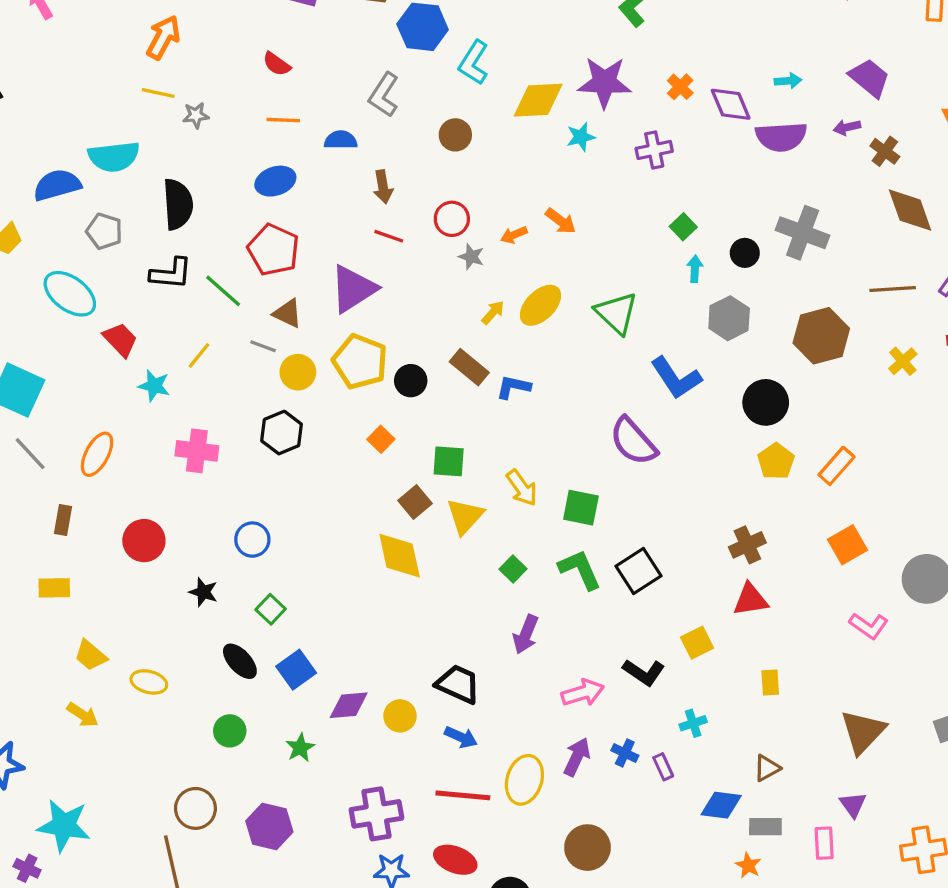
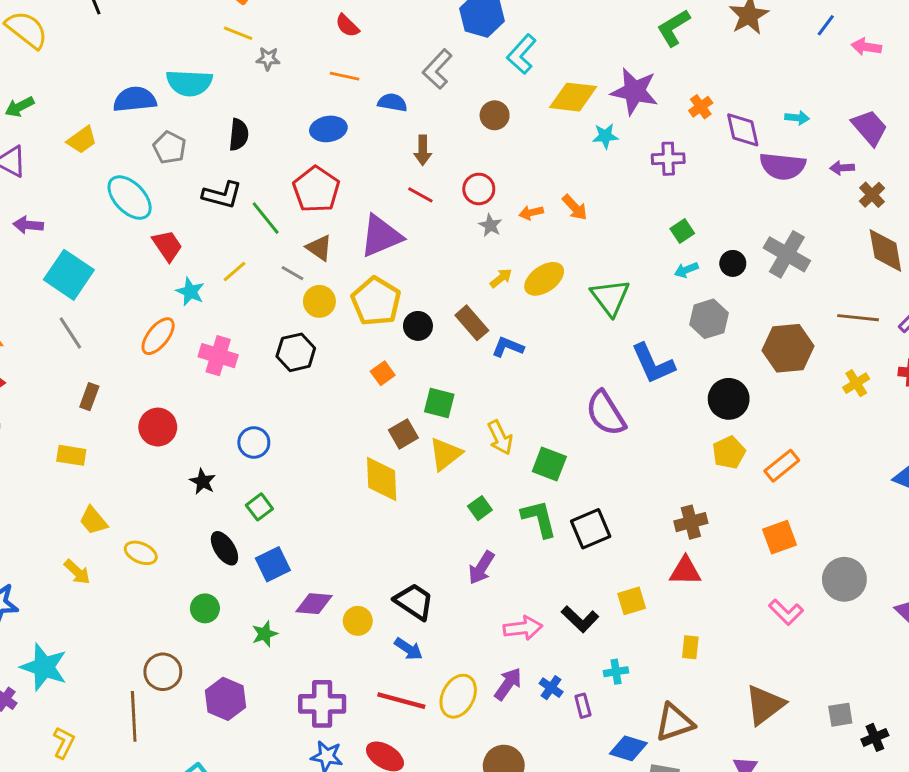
black semicircle: (178, 204) -> (239, 135), size x0.7
cyan arrow: (695, 269) -> (686, 270), turned -125
orange ellipse: (97, 454) -> (158, 336), moved
brown triangle: (767, 768) -> (674, 722), size x1.6

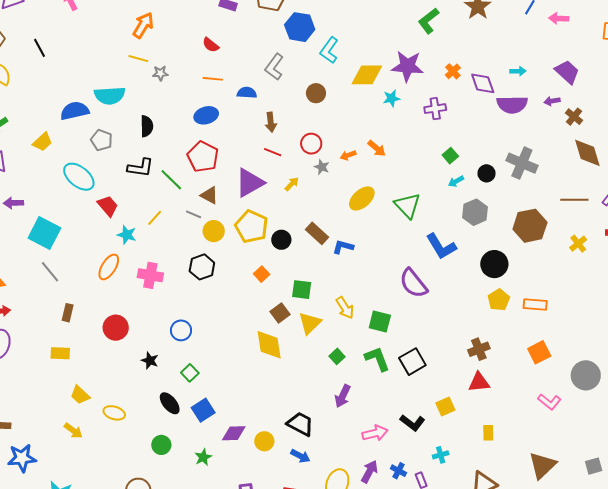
yellow arrow: (501, 278) -> (292, 184), moved
orange rectangle: (782, 466) -> (535, 305), turned 50

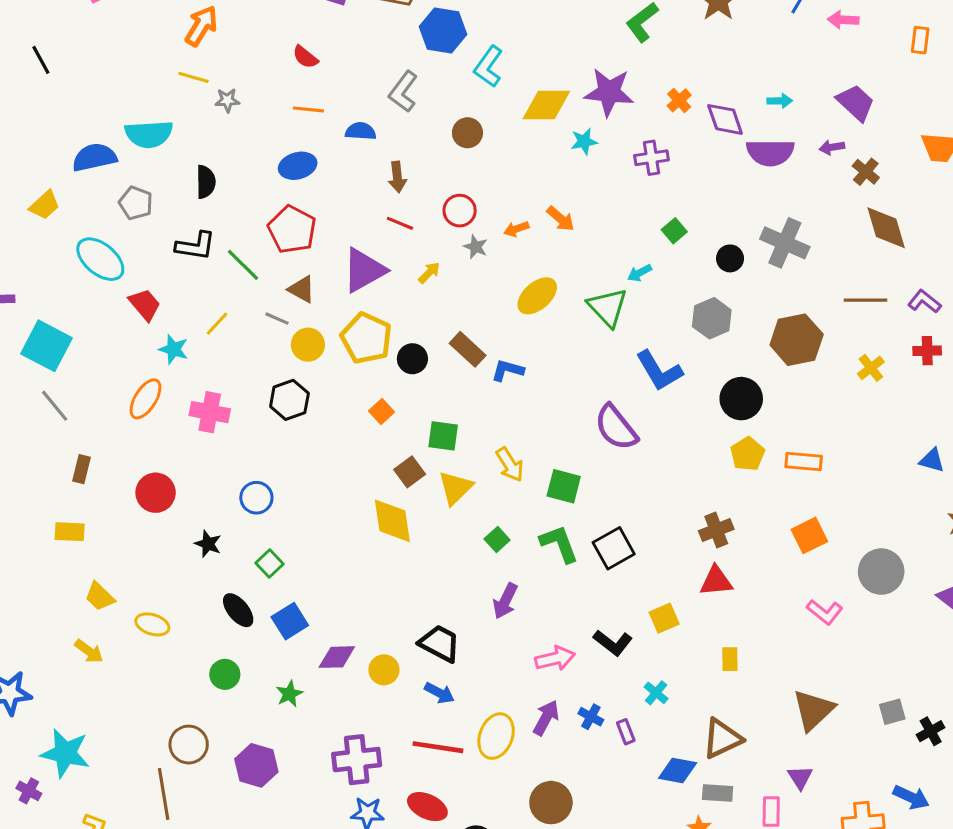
cyan arrow: (456, 181) -> (640, 273), moved
cyan cross: (441, 455) -> (656, 693), turned -35

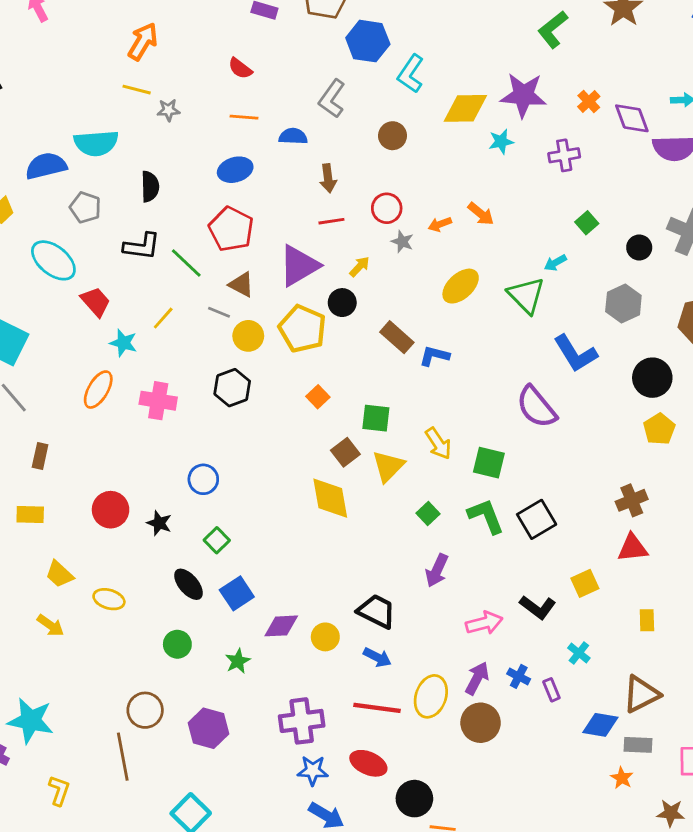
red line: (400, 223) -> (331, 221), turned -30
black circle: (412, 359) -> (342, 303), moved
red circle: (156, 493) -> (111, 510), moved
brown circle: (551, 803) -> (481, 723), moved

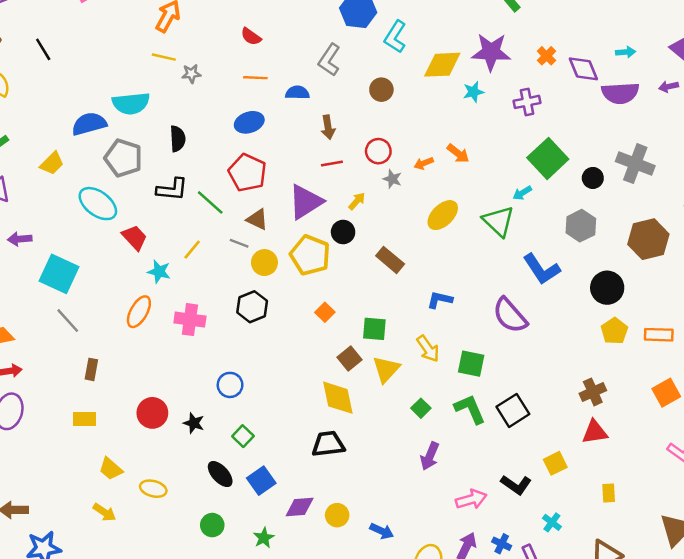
gray pentagon: (85, 207) -> (123, 158), size x1.4
green square: (587, 223) -> (548, 158), size x2.0
blue L-shape: (434, 356) -> (440, 300), moved
black trapezoid: (377, 611) -> (328, 444), moved, turned -32

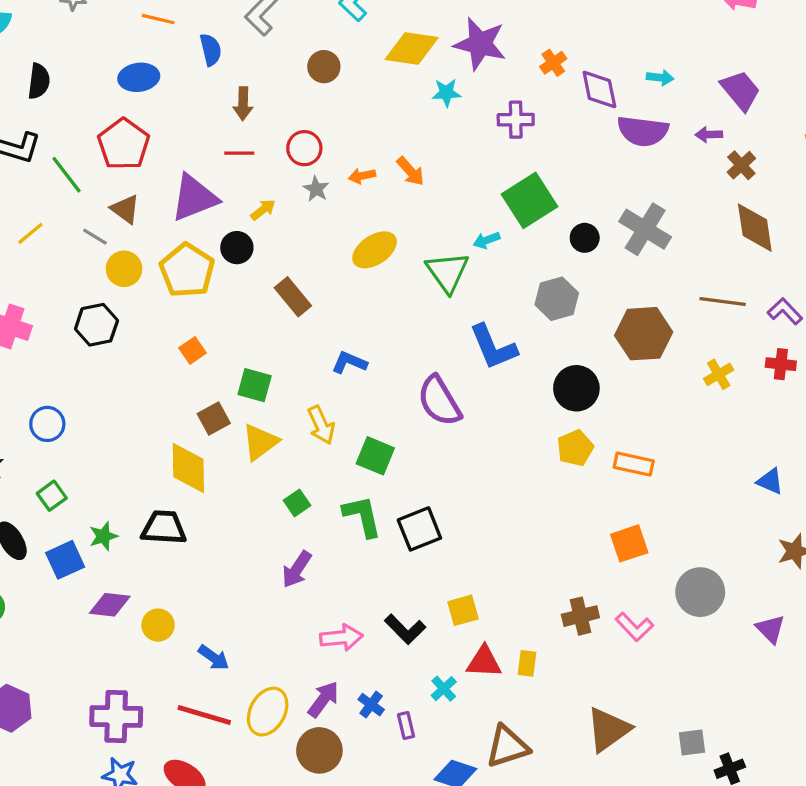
blue semicircle: (297, 93) -> (211, 50), turned 65
brown cross: (593, 392) -> (580, 616), moved
red triangle: (595, 432) -> (484, 662), moved
green star: (264, 538) -> (103, 536), moved

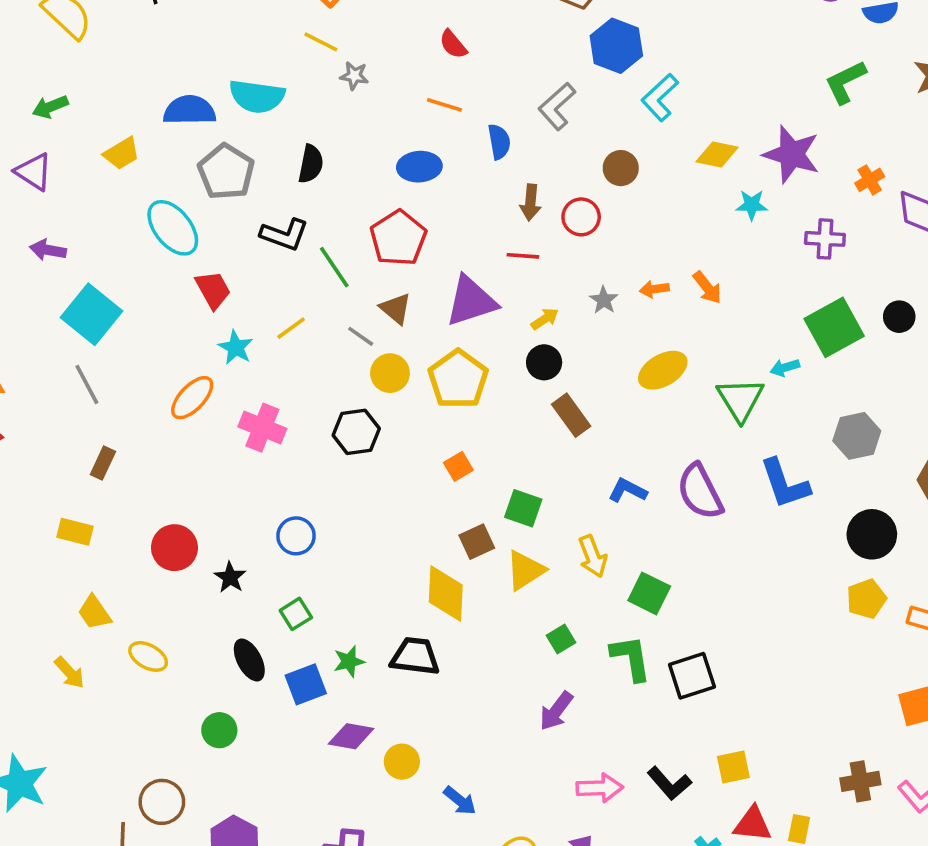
yellow diamond: (412, 48) -> (717, 155), size x0.7
red circle: (304, 148) -> (581, 217), moved
black circle: (585, 238) -> (899, 317), moved
black circle: (237, 248) -> (544, 362), moved
purple semicircle: (439, 401) -> (700, 492), moved

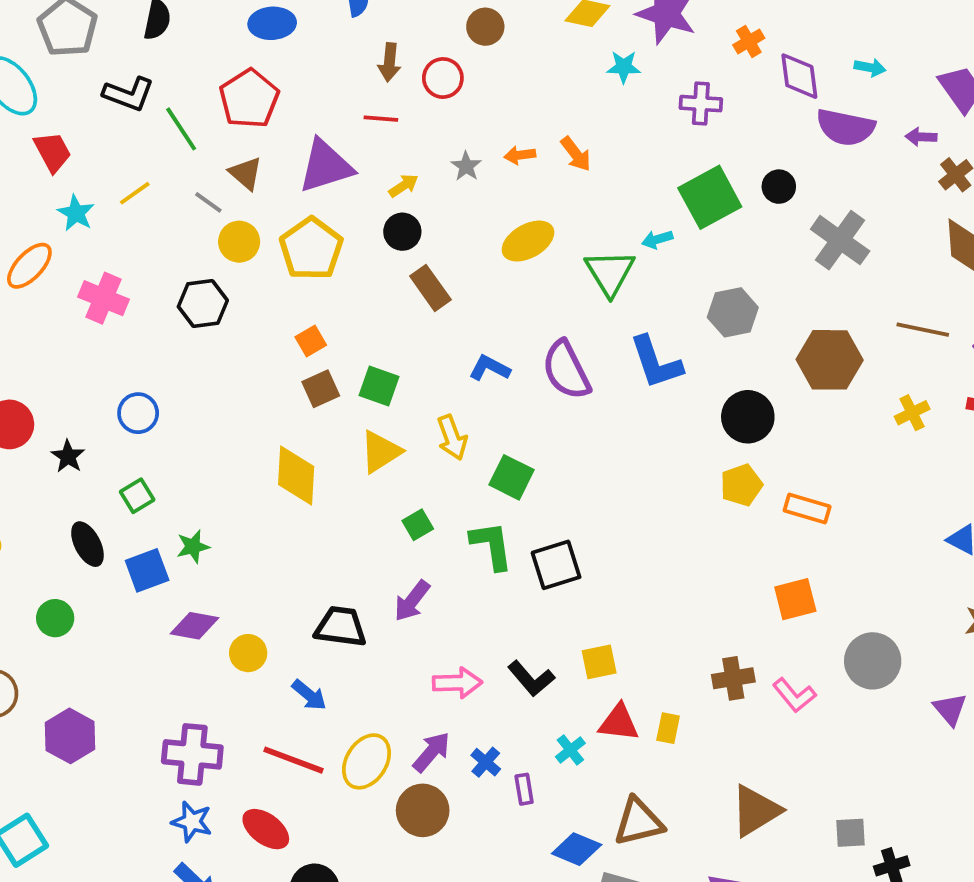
brown square: (477, 542) -> (321, 389), moved
black trapezoid: (415, 656) -> (341, 627), moved

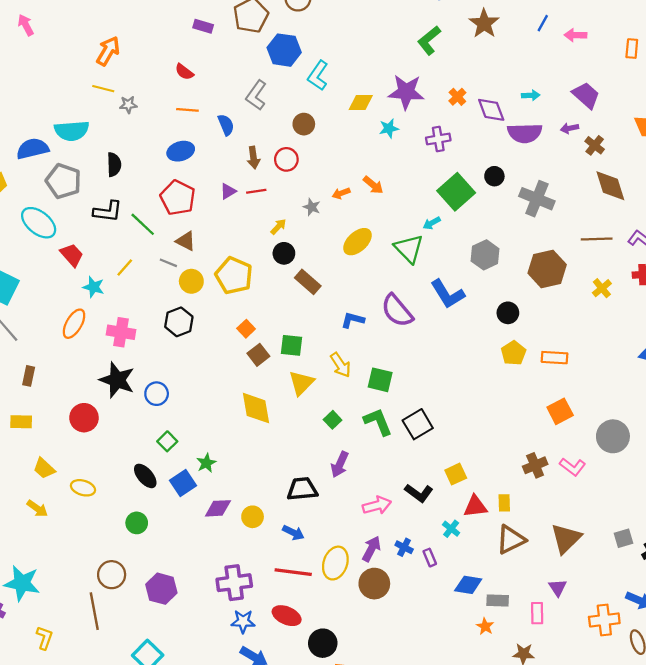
purple triangle: (326, 166) -> (228, 191), moved, size x0.5
black circle: (748, 417) -> (508, 313), size x0.7
black star: (68, 456) -> (117, 380), moved, size x1.8
brown triangle: (638, 822) -> (511, 540), moved

